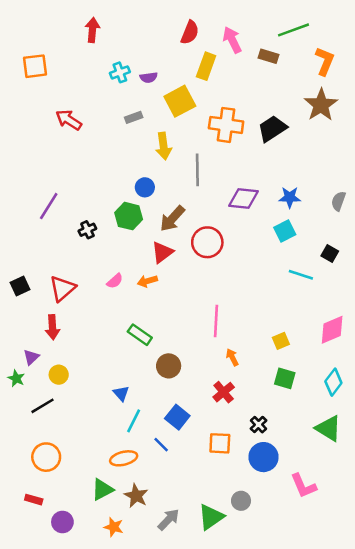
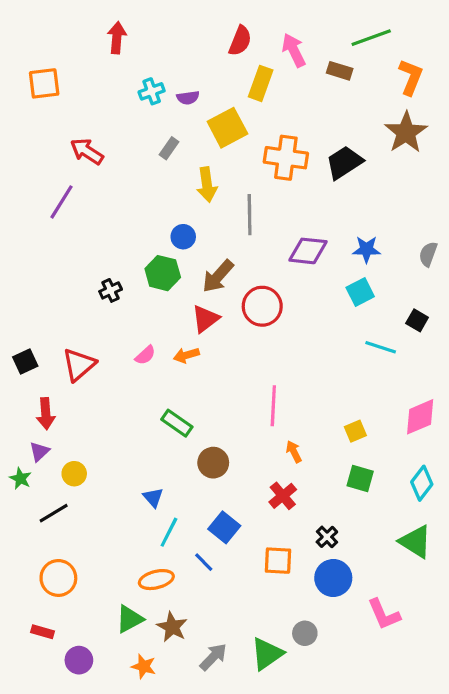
gray rectangle: (134, 117) -> (169, 148), turned -35
purple line: (49, 206) -> (62, 202), moved
red arrow: (52, 327) -> (46, 414), moved

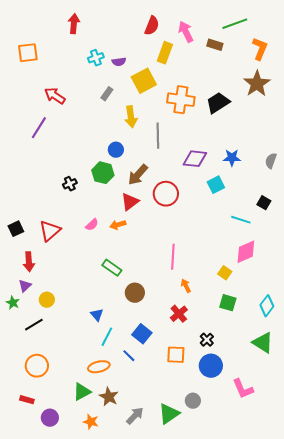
cyan square: (360, 292) -> (216, 185), moved
pink diamond: (420, 417) -> (246, 252), moved
yellow square: (355, 431) -> (225, 273), turned -32

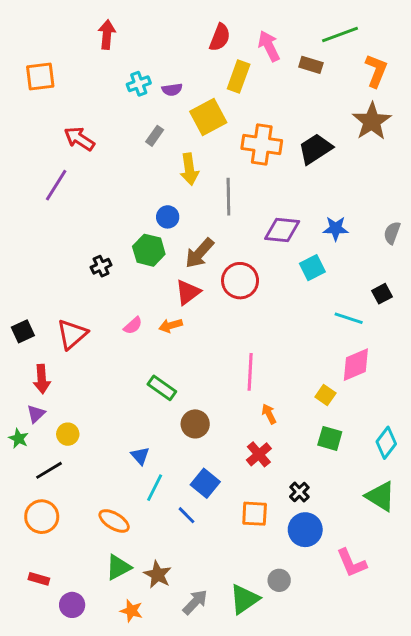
black square: (264, 203) -> (382, 294), turned 32
orange circle: (37, 366) -> (42, 517), moved
orange ellipse: (99, 367) -> (114, 521), moved, turned 45

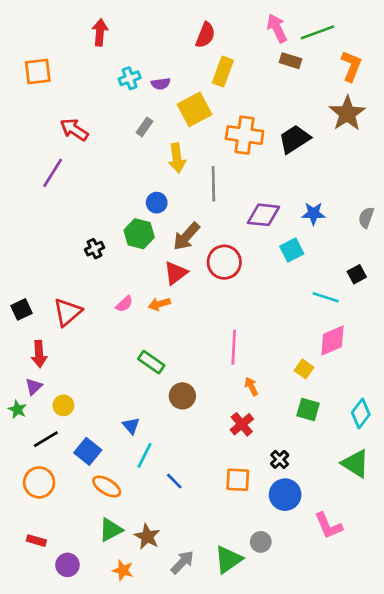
pink arrow: (269, 46) -> (277, 28), moved
blue square: (205, 483) -> (88, 451), moved

